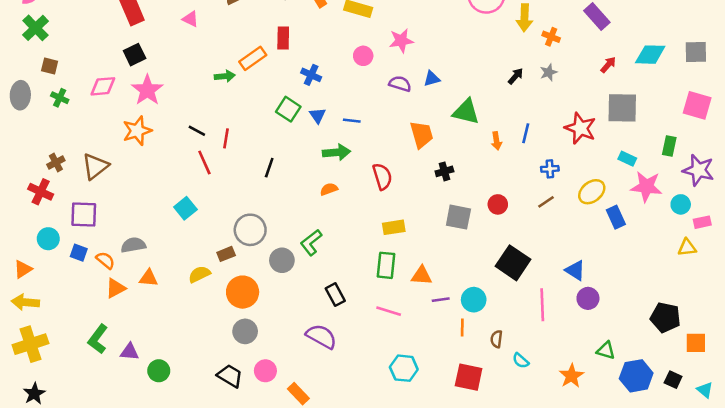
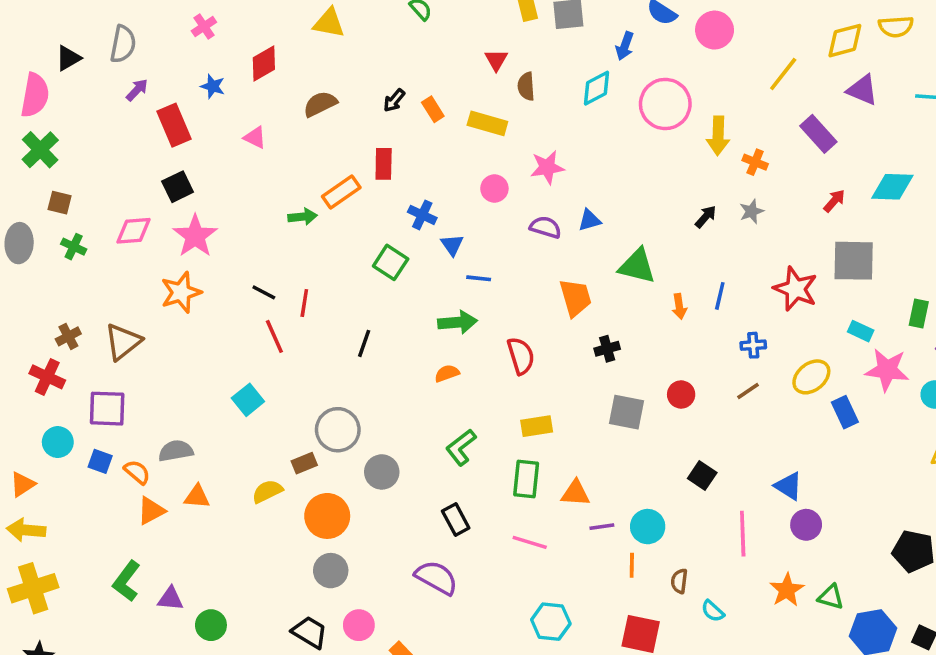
blue triangle: (317, 116) -> (452, 245), moved
green L-shape: (311, 243) -> (461, 447), moved
black square: (513, 263) -> (702, 475), size x0.6
orange star: (571, 376) -> (787, 590), moved

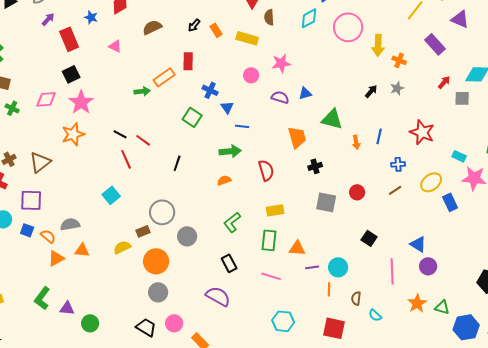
gray square: (854, 261) -> (462, 98), moved, size x0.6
red line: (304, 303) -> (143, 140), turned -63

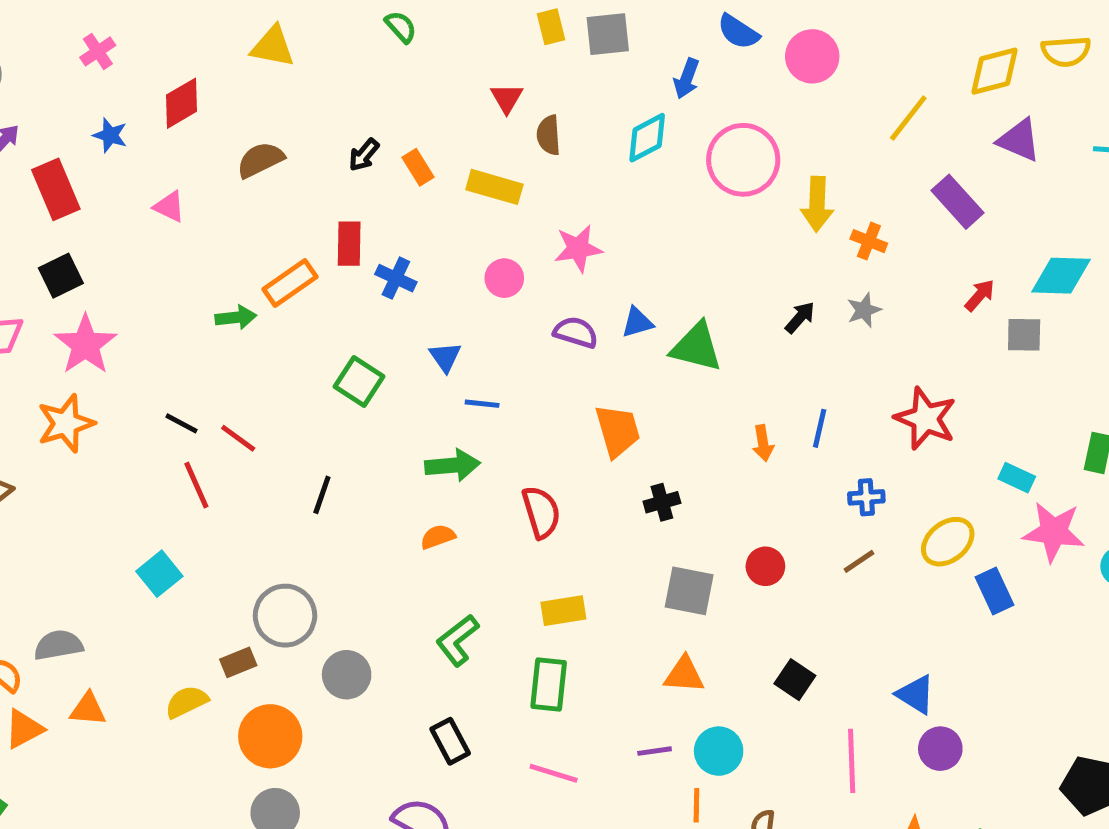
blue cross: (210, 90) -> (396, 278), moved
green triangle: (332, 119) -> (696, 347), moved
orange triangle: (297, 248) -> (684, 675), moved

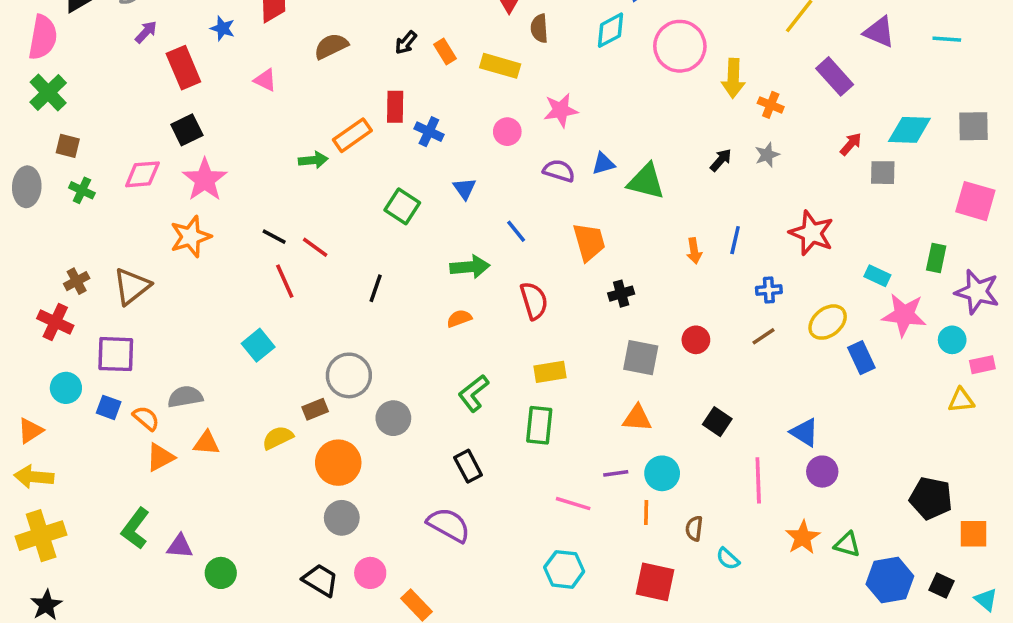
blue line: (482, 404) -> (516, 231), moved, turned 45
pink line: (554, 773) -> (573, 504), moved

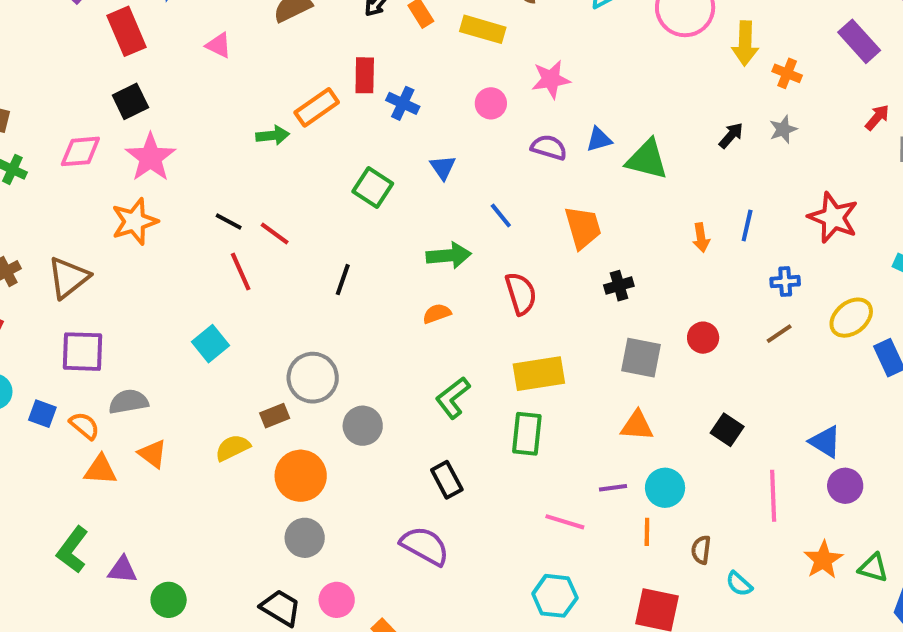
purple square: (116, 354) -> (82, 352), moved
yellow rectangle: (550, 372) -> (539, 374), size x1.4
orange triangle: (207, 443) -> (153, 454), turned 32
orange triangle: (160, 457) -> (100, 470), turned 32

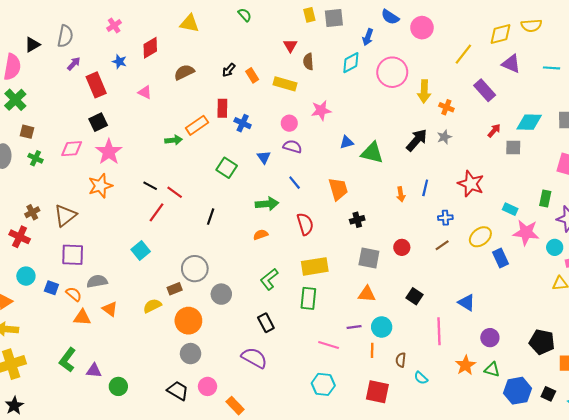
black arrow: (731, 135) -> (417, 140), size x1.6
purple semicircle: (549, 147) -> (292, 147), moved
red line: (241, 272) -> (157, 212), turned 60
purple circle: (845, 486) -> (490, 338), moved

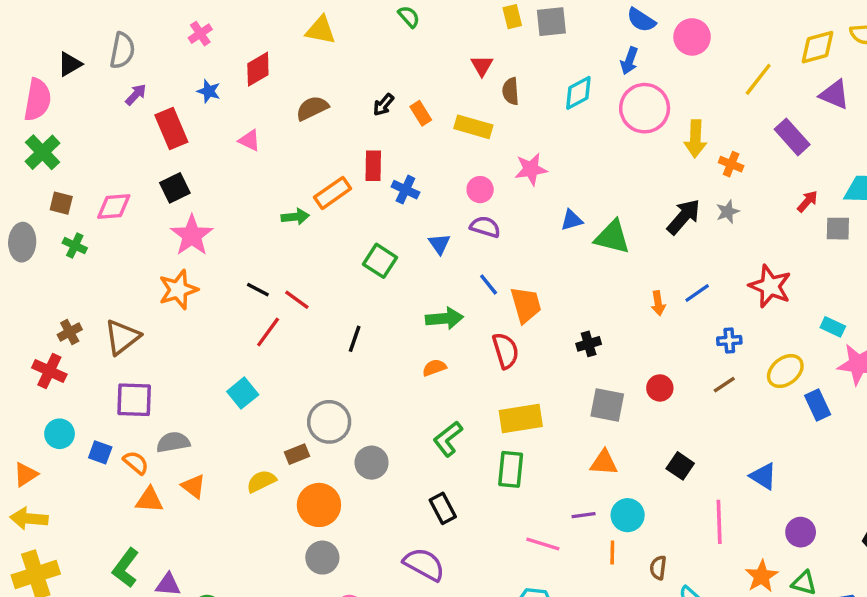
blue arrow: (368, 37) -> (629, 61), moved
pink diamond: (72, 149) -> (114, 207), moved
blue line: (425, 188) -> (697, 293), turned 42
orange trapezoid: (338, 189) -> (526, 305), moved

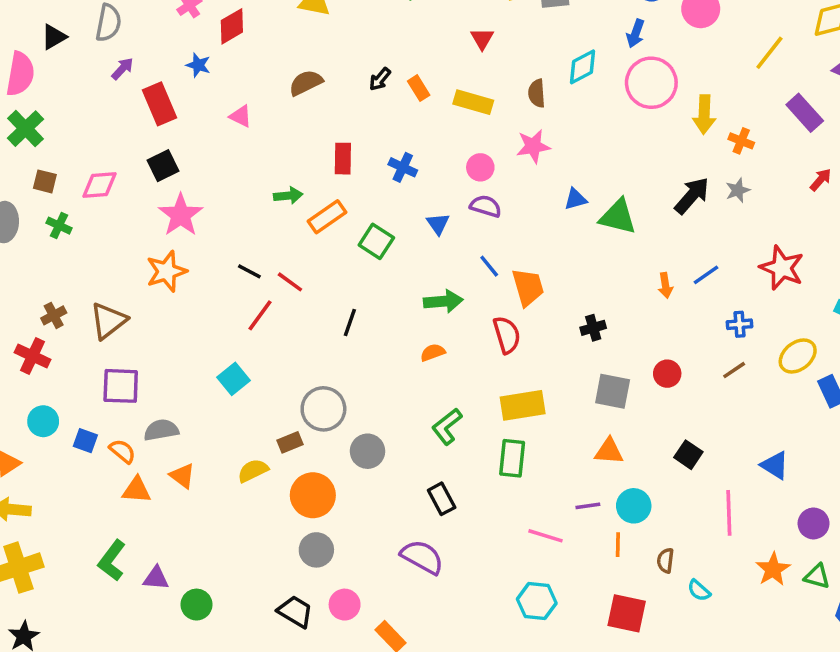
red diamond: (258, 69) -> (232, 26), moved
brown semicircle: (511, 91) -> (537, 93), moved
red rectangle: (373, 166) -> (343, 159), moved
orange rectangle: (333, 193) -> (327, 217), moved

